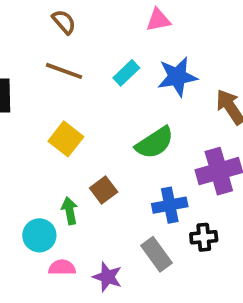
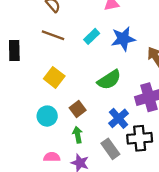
blue cross: (170, 205) -> (119, 118), turned -30
green arrow: (70, 211) -> (78, 135), moved
cyan circle: (39, 235) -> (47, 116), moved
black cross: (204, 237) -> (140, 138), size x1.5

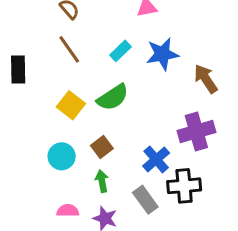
brown line: (53, 35) -> (69, 49), turned 35
green semicircle: (109, 80) -> (113, 97), moved

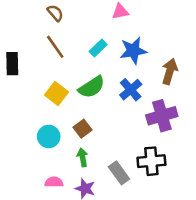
brown arrow: (206, 79) -> (170, 71), turned 50
blue cross: (156, 159) -> (131, 90), moved

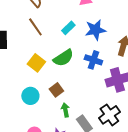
blue cross: (131, 90) -> (93, 60), turned -30
green arrow: (83, 157) -> (65, 110), moved
black cross: (151, 161) -> (109, 115), turned -30

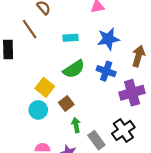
brown line: (35, 27) -> (30, 29), moved
cyan rectangle: (68, 28) -> (71, 38), moved, turned 40
yellow square: (36, 63) -> (45, 87), moved

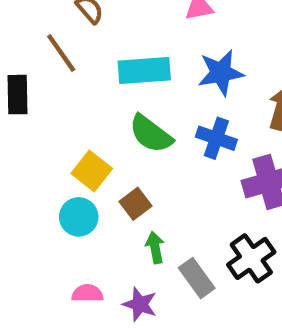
cyan rectangle: (71, 38) -> (144, 71), size x1.6
green semicircle: (74, 69) -> (151, 134), turned 70

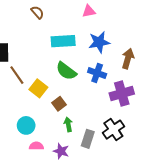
brown line: (61, 53) -> (17, 75), moved
cyan circle: (79, 217) -> (26, 125), moved
gray rectangle: (197, 278) -> (88, 139), turned 54

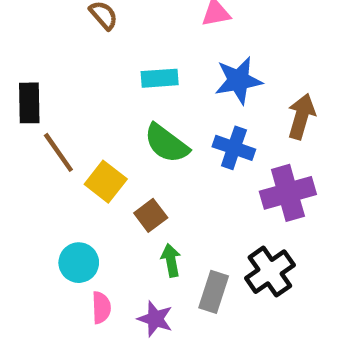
cyan rectangle: (63, 41) -> (160, 78), size x0.7
pink semicircle: (36, 146) -> (101, 308), turned 88

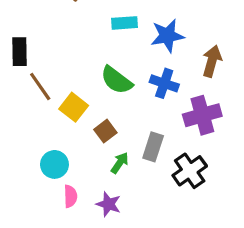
cyan rectangle: (160, 78) -> (124, 23), moved
green arrow: (171, 260) -> (120, 163), turned 45
gray rectangle: (214, 292) -> (153, 147), moved

